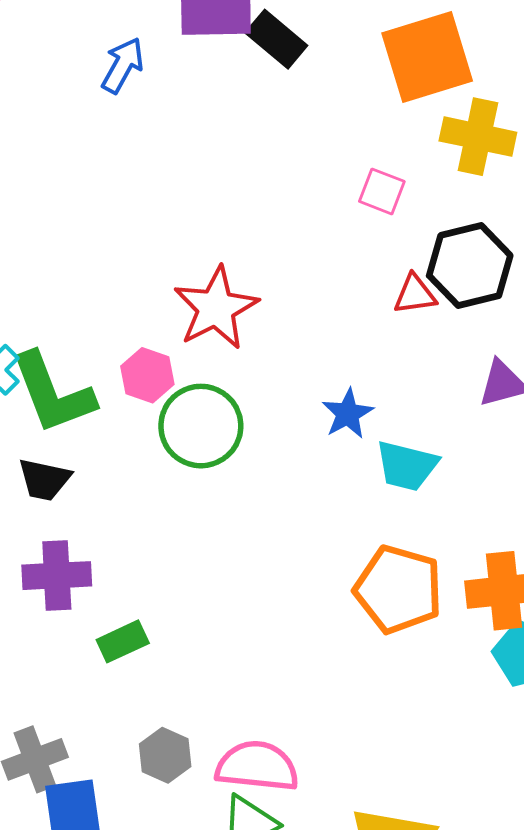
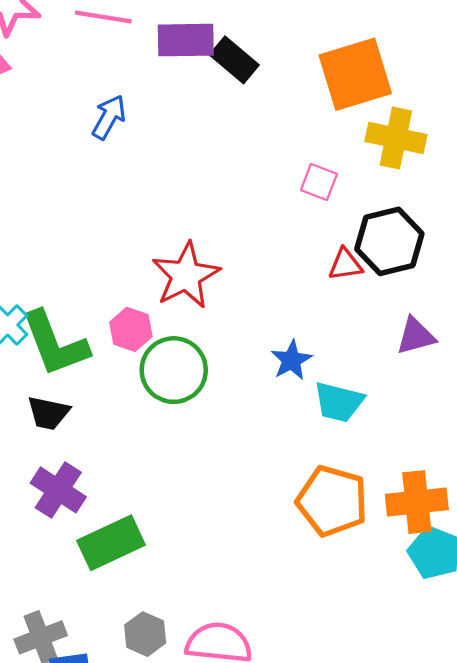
blue arrow: (123, 65) -> (109, 117), moved
purple cross: (57, 576) -> (58, 490), turned 36
green rectangle: (123, 641) -> (111, 543), size x1.6

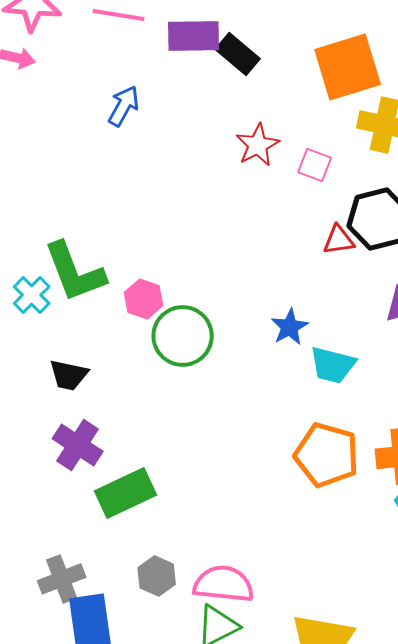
red star: (186, 275) -> (258, 145), moved, size x0.7
green L-shape: (55, 344) -> (75, 272), moved

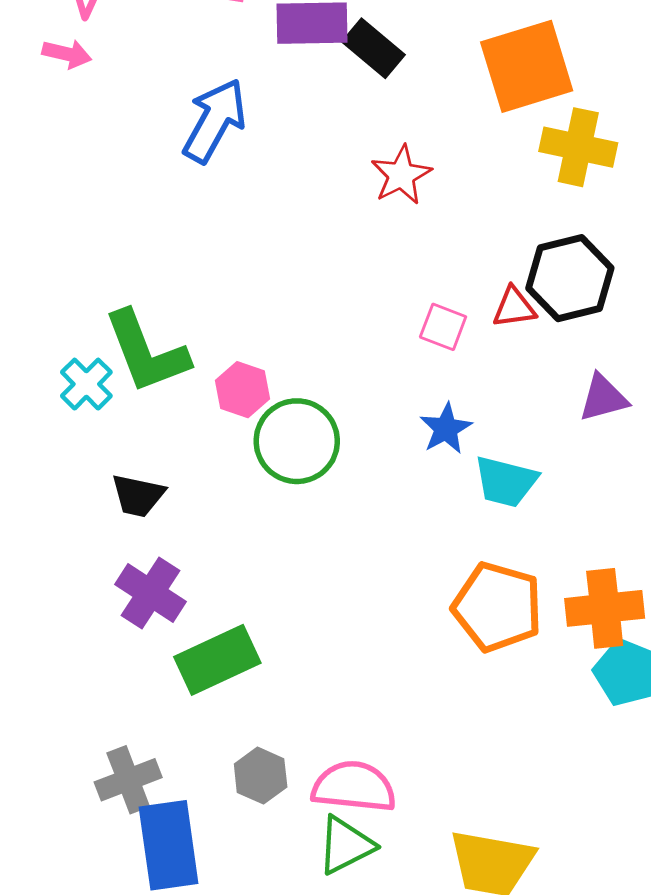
blue arrow: (124, 106) -> (215, 121), size x1.5
pink square: (315, 165) -> (443, 327), moved

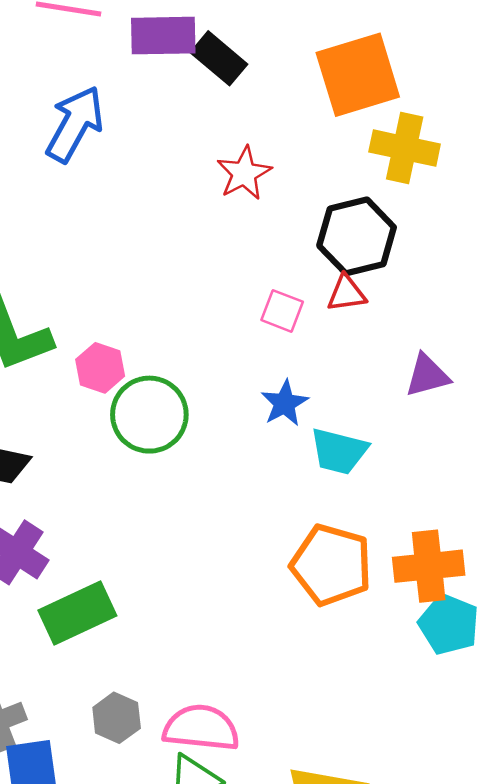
black hexagon: (570, 278) -> (357, 236), moved

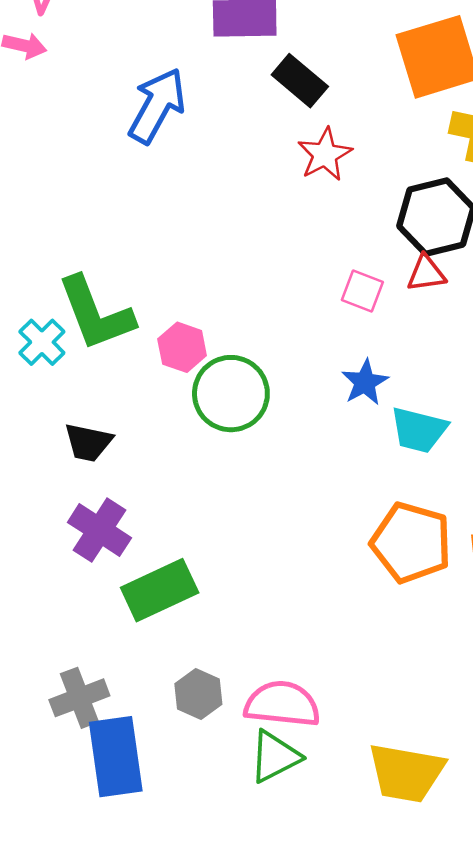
black rectangle: (219, 58) -> (300, 81), moved

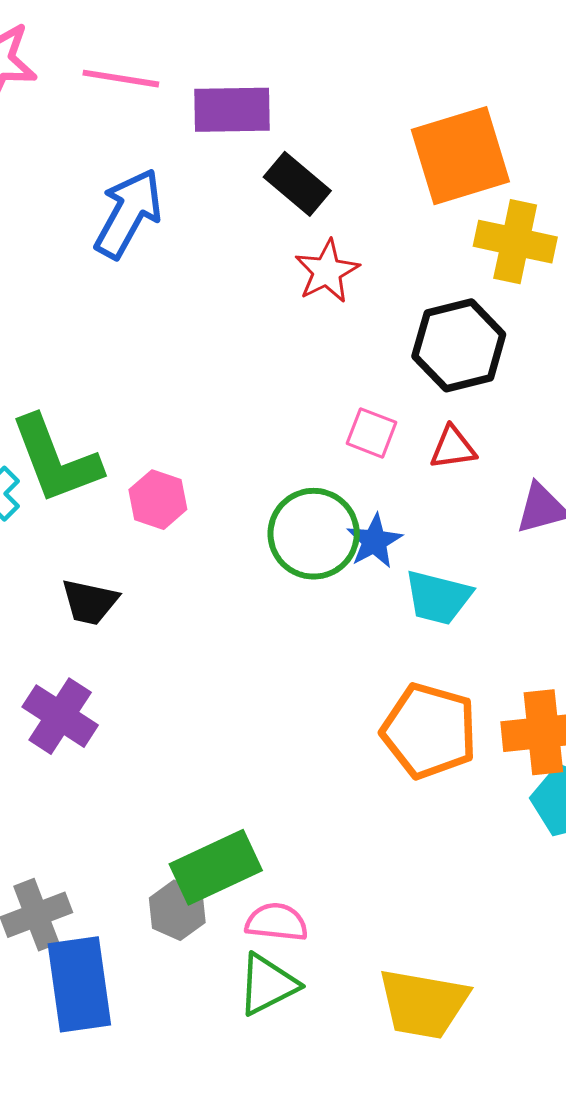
red triangle: (426, 273) -> (453, 448), moved
green circle: (231, 394) -> (314, 534), moved
black trapezoid: (88, 442) -> (90, 602), moved
green rectangle: (160, 590) -> (216, 867), moved
pink semicircle: (282, 704) -> (277, 922), size x0.7

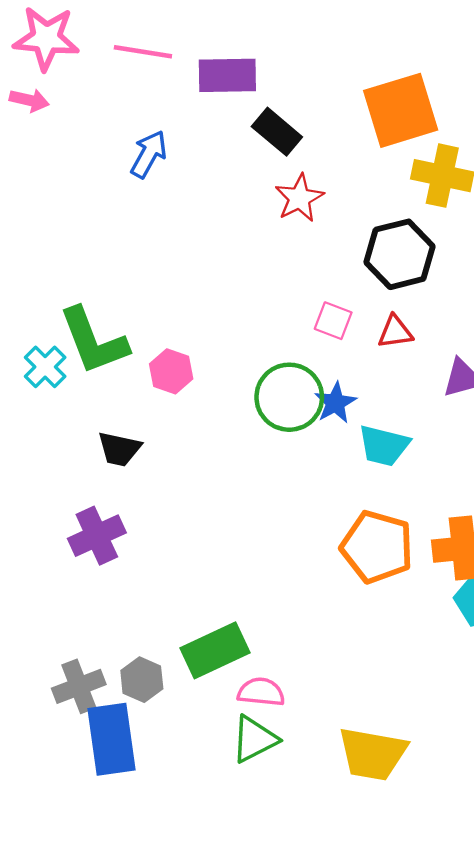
blue arrow: (128, 213) -> (149, 154), size x0.7
purple cross: (60, 716) -> (97, 536), turned 32
gray hexagon: (177, 910) -> (142, 680), moved

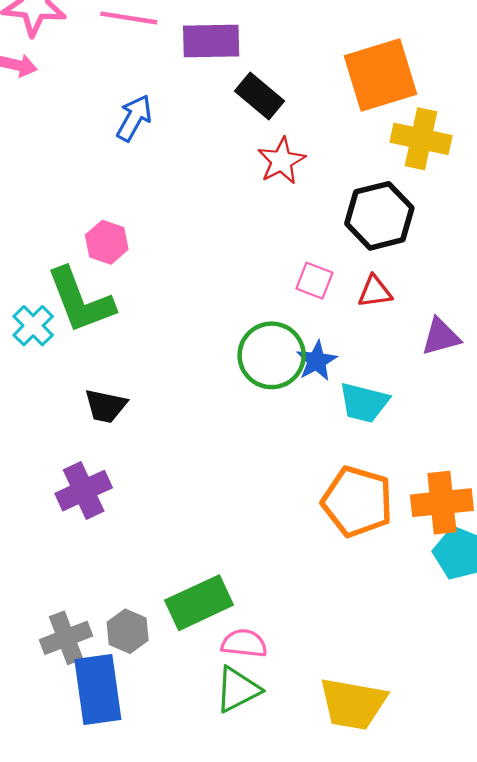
pink hexagon: (171, 371) -> (107, 242), moved

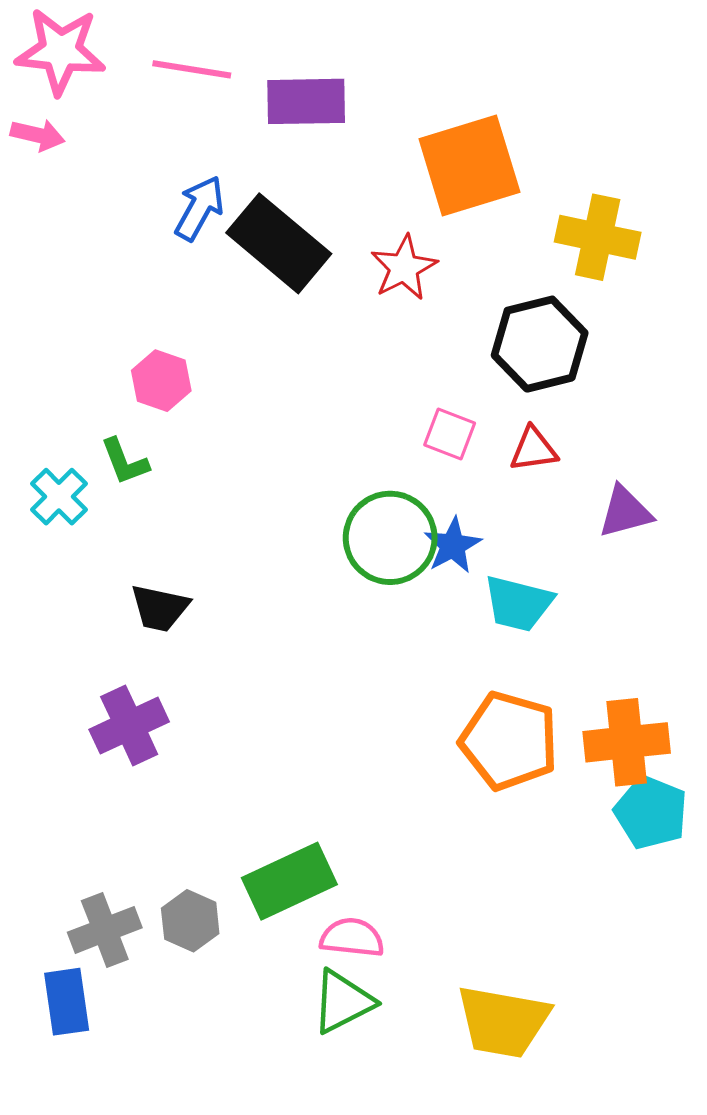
orange square: (380, 75) -> (469, 166), moved
black rectangle: (259, 96) -> (279, 243), moved, size x1.5
green L-shape: (80, 300) -> (125, 462), size x0.5
blue rectangle: (98, 689) -> (67, 1002), moved, size x0.7

